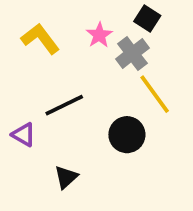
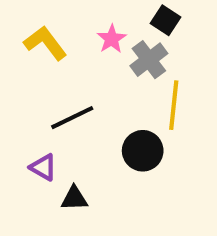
yellow line: (155, 94) -> (174, 105), turned 42
purple triangle: (24, 135) -> (43, 167), moved
black triangle: (66, 177) -> (74, 198), turned 40

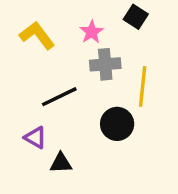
gray cross: (149, 60) -> (105, 64), moved, turned 32

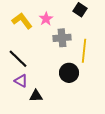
pink star: (92, 32) -> (46, 19), moved
black line: (59, 97) -> (18, 59), moved, turned 70

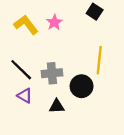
gray cross: (62, 38) -> (52, 73), moved
black triangle: (36, 96) -> (57, 106), moved

